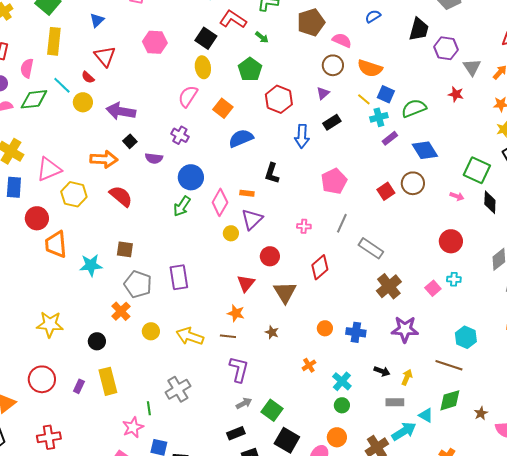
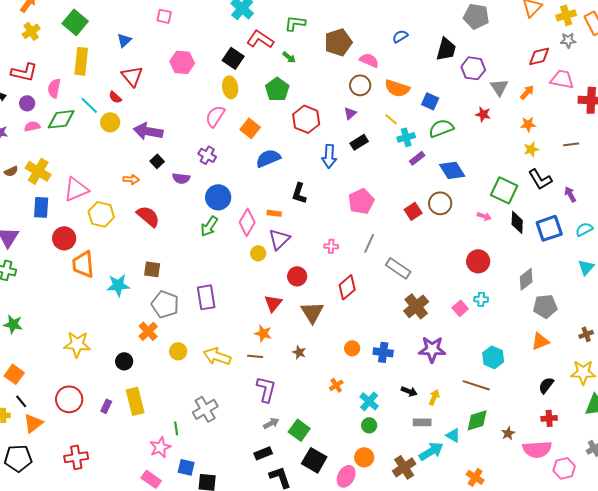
blue square: (386, 94) -> (430, 101), moved
orange arrow: (104, 159) -> (131, 179), size x0.6

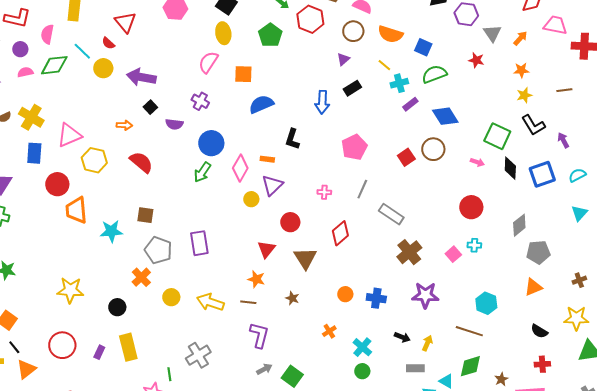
red hexagon: (306, 119) -> (310, 19), moved
orange square: (250, 128) -> (243, 74), turned -36
black semicircle: (546, 385) -> (539, 331), turned -96

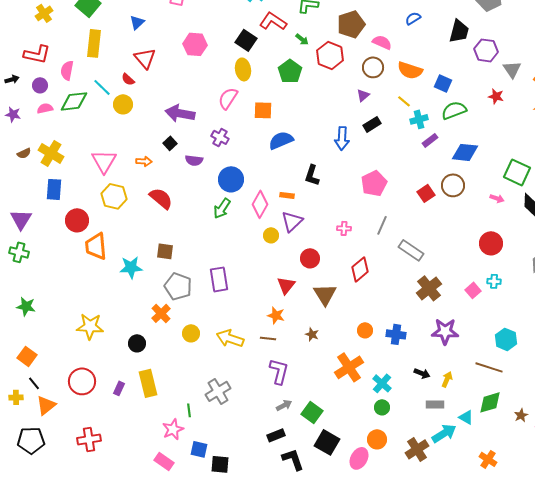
purple arrow: (141, 77) -> (180, 113), moved
blue diamond: (445, 116) -> (465, 152), turned -52
pink triangle: (69, 135) -> (104, 161), moved, turned -36
orange cross: (329, 331) -> (349, 367), size x2.0

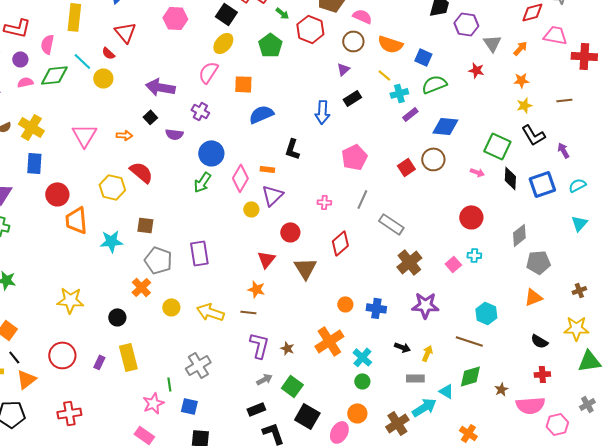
yellow ellipse: (243, 69) -> (223, 43), turned 50
yellow hexagon: (114, 196) -> (112, 187), moved
brown star: (312, 334) -> (287, 348), moved
blue square: (199, 449) -> (189, 406), moved

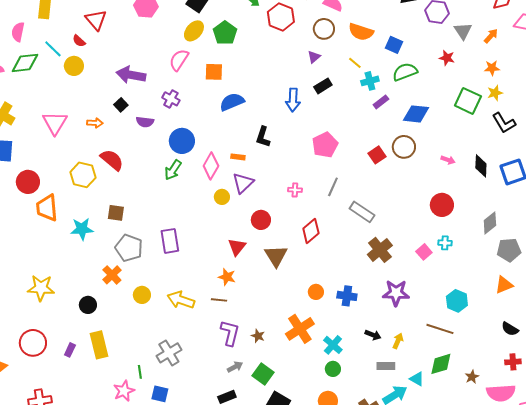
green pentagon: (270, 45) -> (225, 33), moved
green square: (497, 146) -> (468, 101), moved

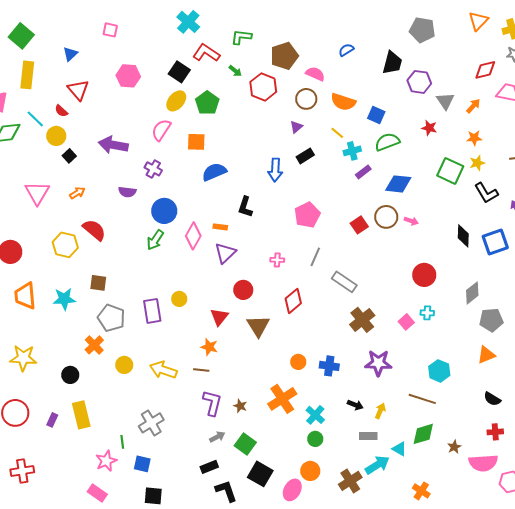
black square: (121, 105) -> (69, 156), moved
orange arrow: (95, 123) -> (77, 193), turned -35
pink arrow: (448, 160) -> (411, 221), moved
yellow circle: (222, 197) -> (179, 299), moved
orange trapezoid: (47, 208) -> (25, 296), moved

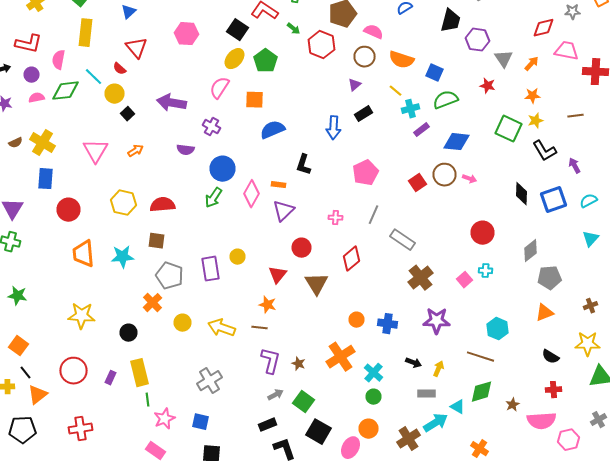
red semicircle: (94, 230) -> (162, 205), moved, turned -45
green line: (122, 442) -> (148, 400), moved

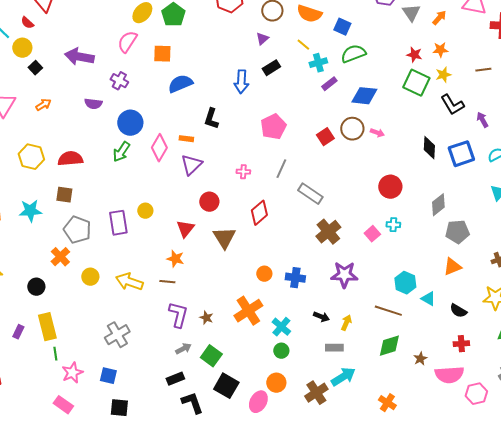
red star: (488, 86) -> (414, 55), moved
cyan triangle: (458, 407) -> (428, 299), moved

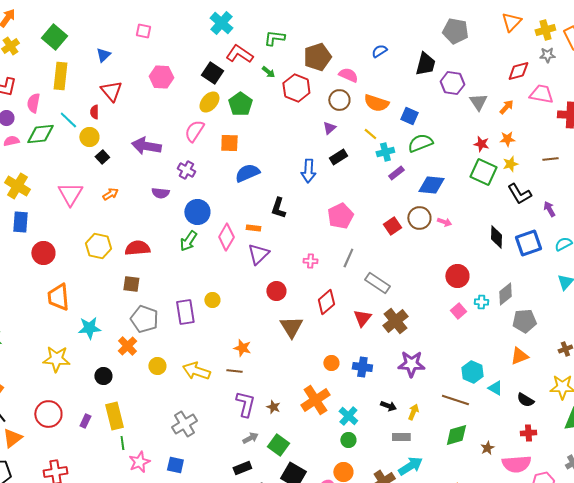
red semicircle: (27, 23) -> (94, 112), turned 48
cyan star: (30, 211) -> (89, 328), moved
cyan cross: (393, 225) -> (481, 302), moved
red triangle: (185, 229) -> (362, 318), moved
pink square: (372, 234) -> (458, 311), moved

